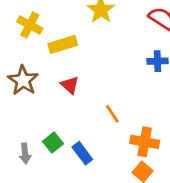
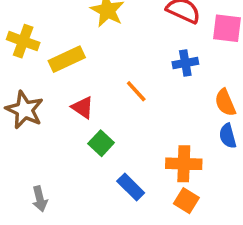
orange line: (112, 114) -> (136, 91), moved
green square: (53, 143) -> (101, 143), moved
blue rectangle: (82, 153) -> (131, 187), moved

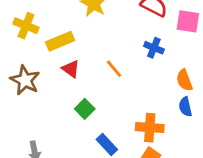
blue cross: (185, 63) -> (154, 48), turned 30
red triangle: (83, 107) -> (71, 69), moved

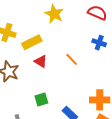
green square: (85, 109) -> (41, 99), moved, turned 32

